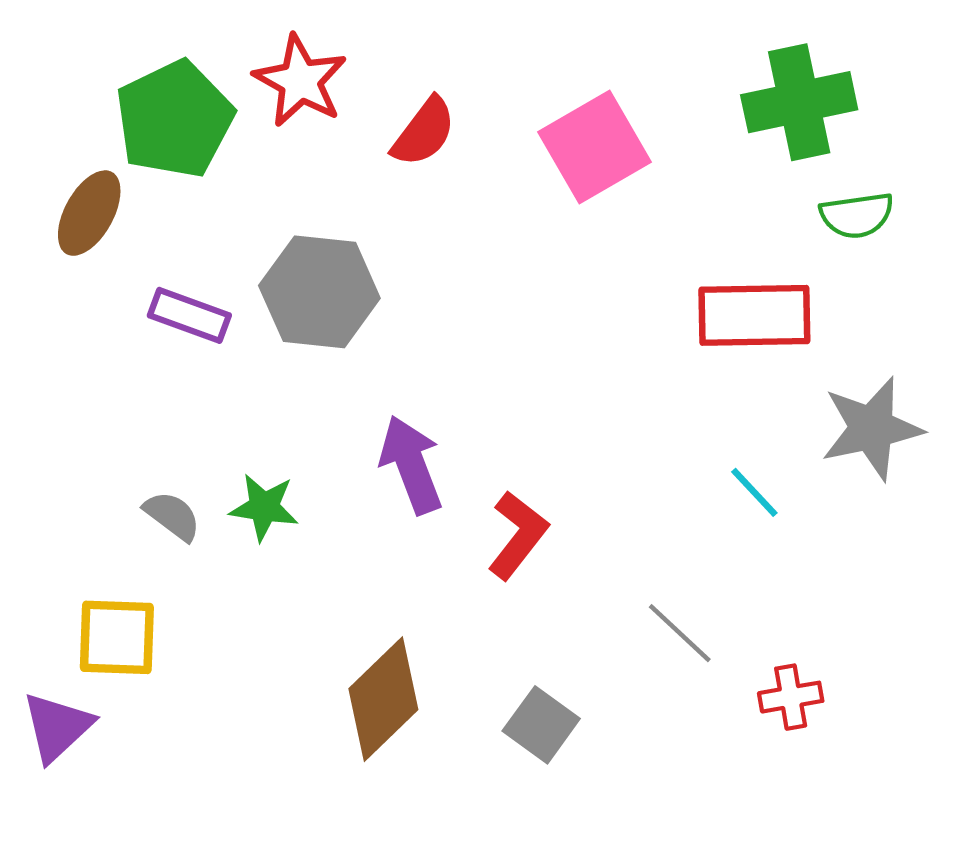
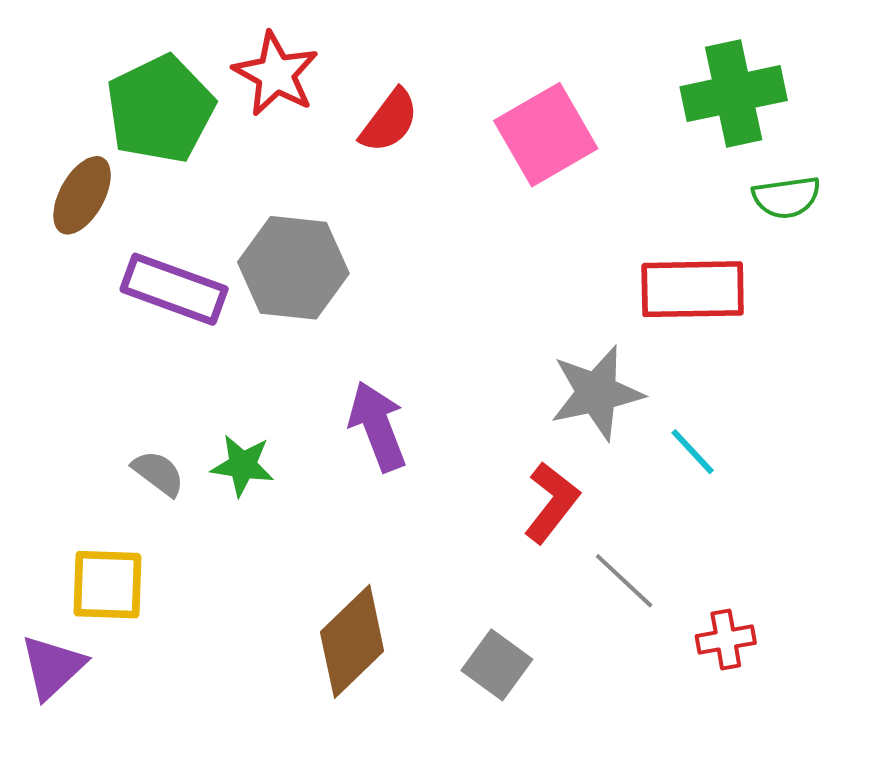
purple rectangle: (189, 315) -> (174, 289), size x1.4
gray star: (872, 428) -> (597, 393), moved
red L-shape: (518, 535) -> (552, 502), moved

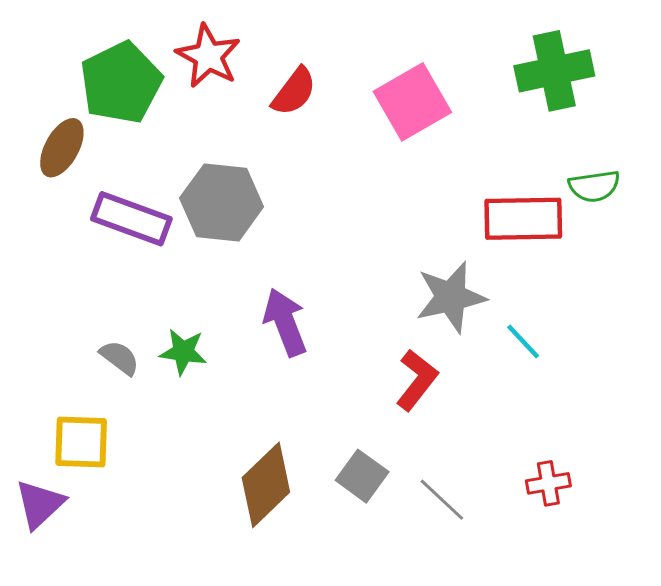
green semicircle: (786, 197) -> (594, 186), moved
gray line: (624, 581) -> (442, 500), moved
gray square: (497, 665) -> (362, 476), moved

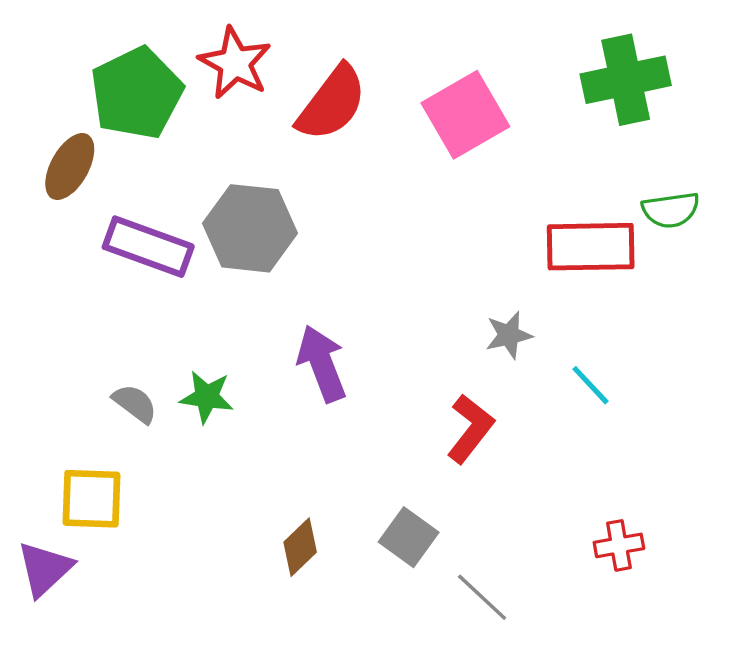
red semicircle: (294, 92) -> (332, 103), size x1.4
gray star: (451, 297) -> (509, 335), size x0.6
brown diamond: (266, 485) -> (300, 547), size x0.6
gray line: (442, 500) -> (482, 597), moved

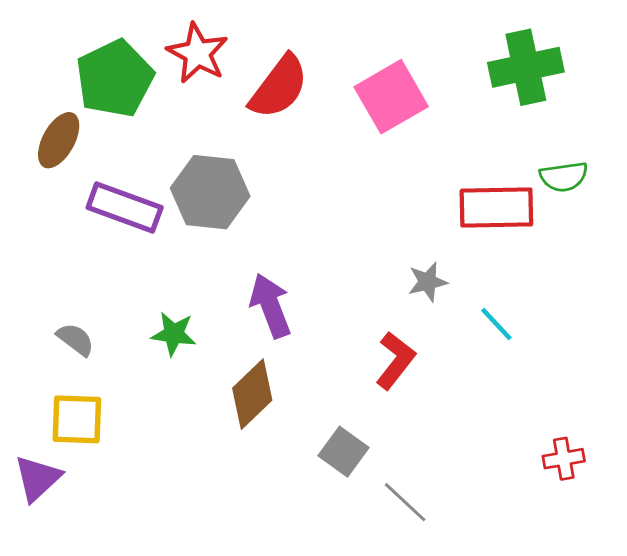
gray semicircle: (135, 404) -> (75, 339), moved
red cross: (619, 545) -> (564, 459), moved
brown diamond: (300, 547) -> (252, 394), moved, size x1.4

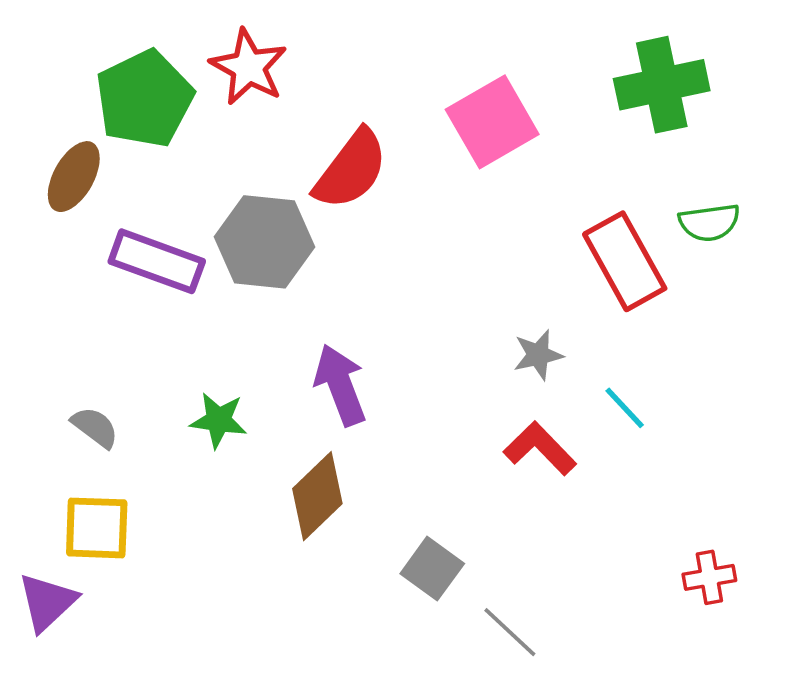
red semicircle: (279, 87) -> (351, 169), moved
red rectangle: (496, 208) -> (625, 261), turned 62
red L-shape: (395, 360) -> (540, 448), moved, turned -82

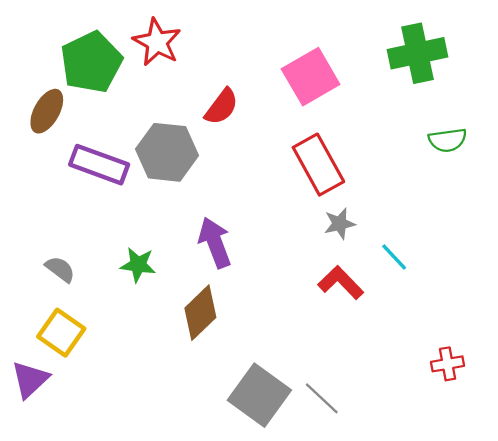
red semicircle: (351, 169) -> (222, 107), size x0.7
red rectangle: (625, 261) -> (318, 165), moved
yellow square: (97, 528) -> (61, 333), turned 33
gray square: (432, 569) -> (259, 395), moved, size x1.6

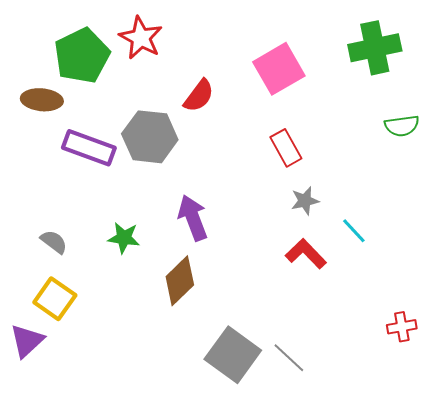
brown ellipse: (47, 111) -> (42, 100), turned 66
red rectangle: (318, 165) -> (286, 148), size x0.7

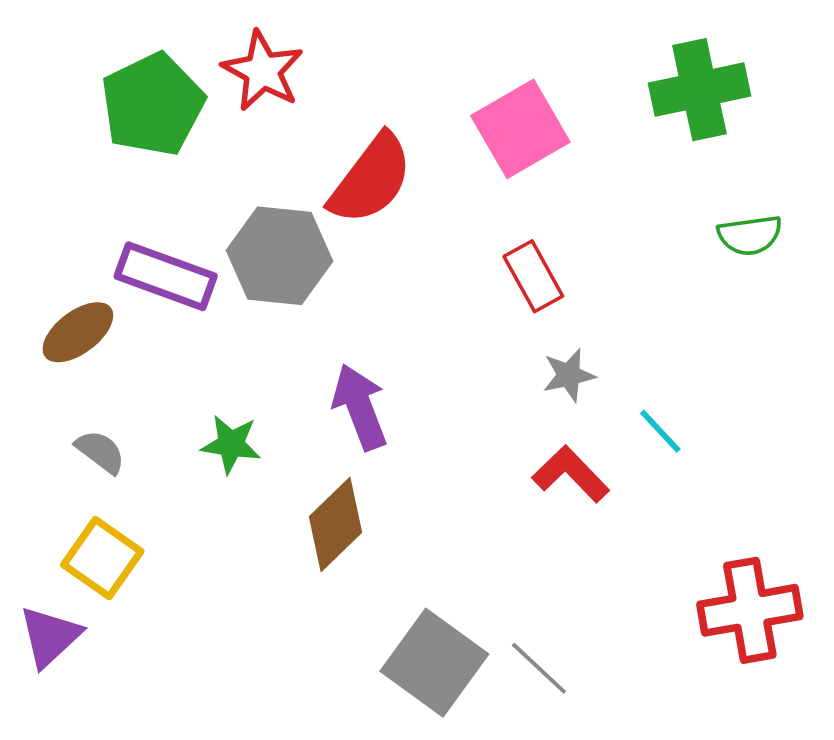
red semicircle: (199, 96) -> (371, 179), size x1.5
brown ellipse: (42, 100) -> (78, 332), moved, turned -42
red cross: (402, 327) -> (750, 610), size x1.8

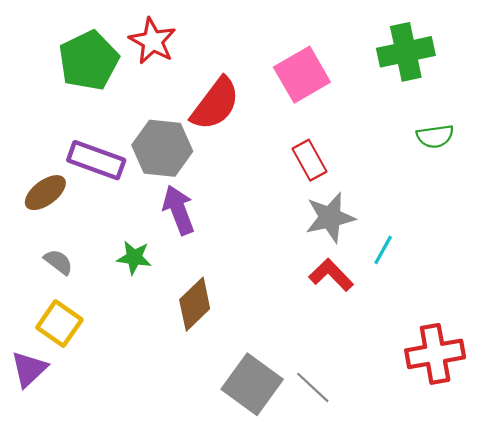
gray star: (569, 375) -> (330, 217), size x1.6
purple arrow: (360, 407) -> (178, 210), moved
cyan line: (660, 431) -> (383, 250), turned 72

